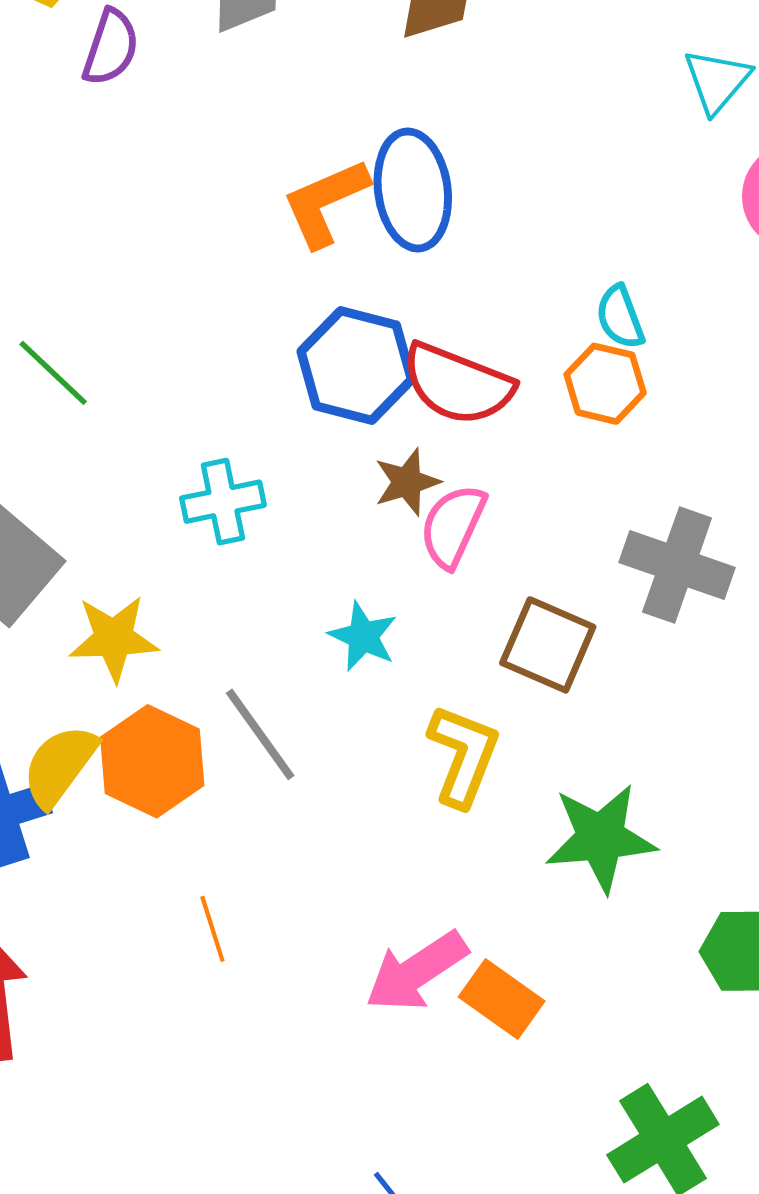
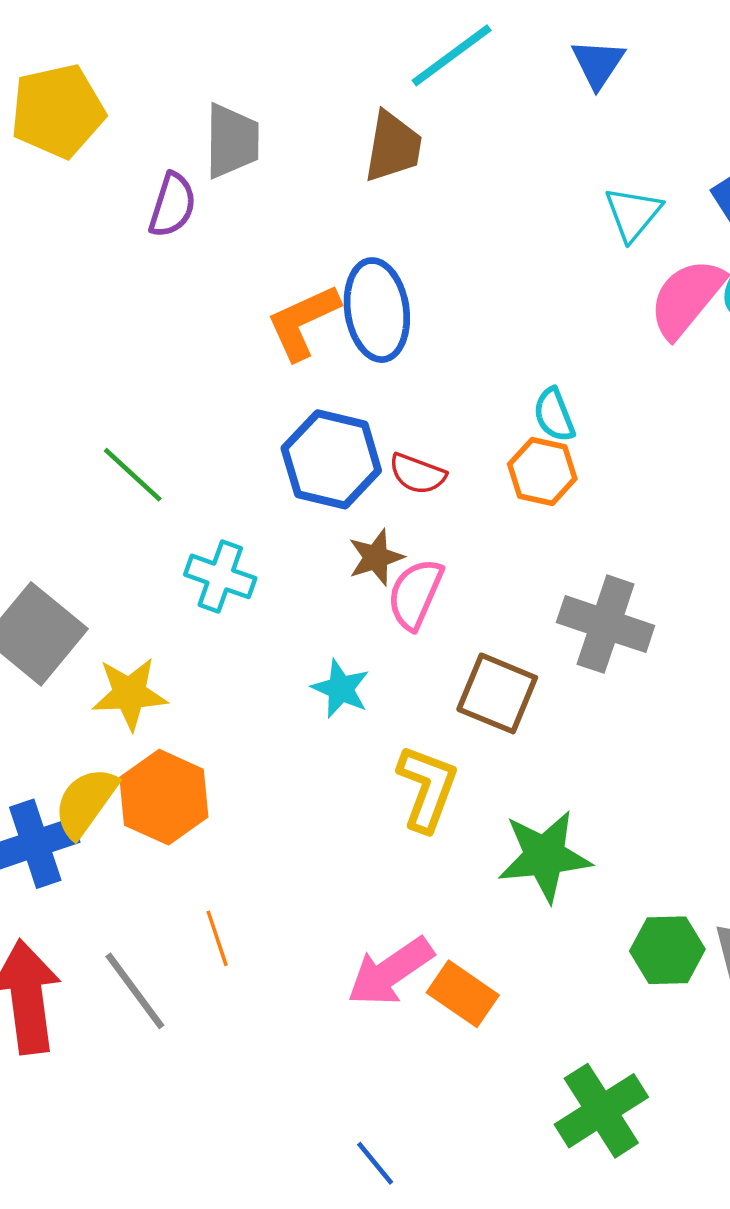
purple semicircle: (111, 47) -> (172, 205), moved
green line: (53, 373) -> (133, 475), moved
red semicircle: (458, 384) -> (417, 474), size x0.6
cyan cross: (223, 502) -> (220, 576), turned 32
gray line: (260, 734) -> (135, 991), moved

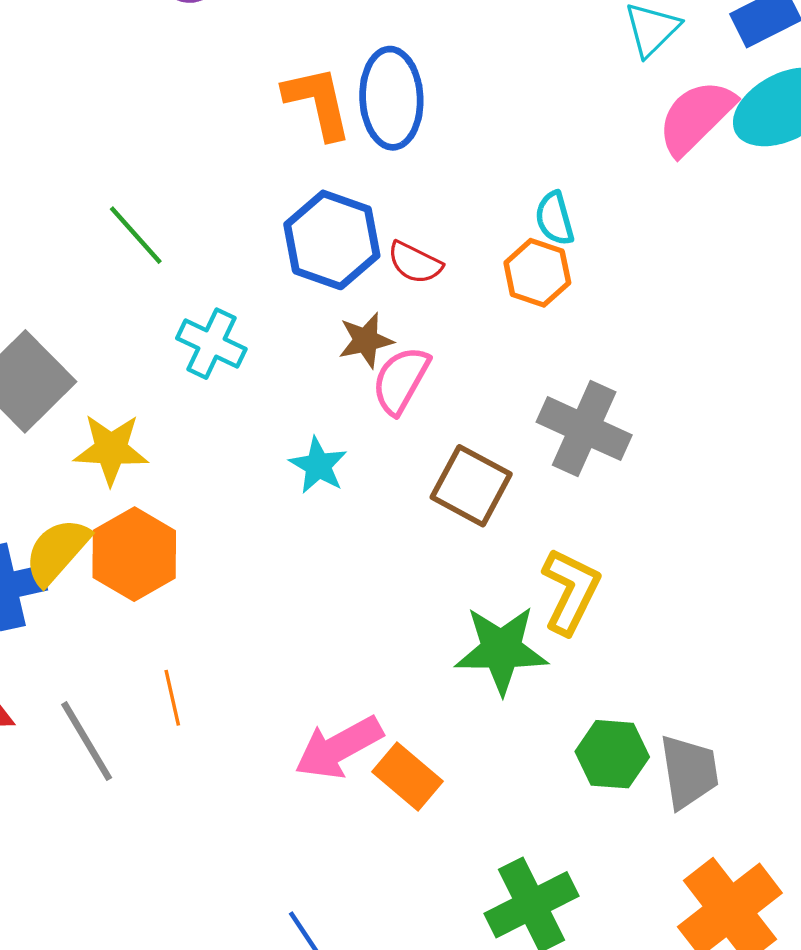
orange L-shape: (303, 322) -> (318, 102), turned 96
yellow L-shape: (427, 788) -> (571, 591), moved

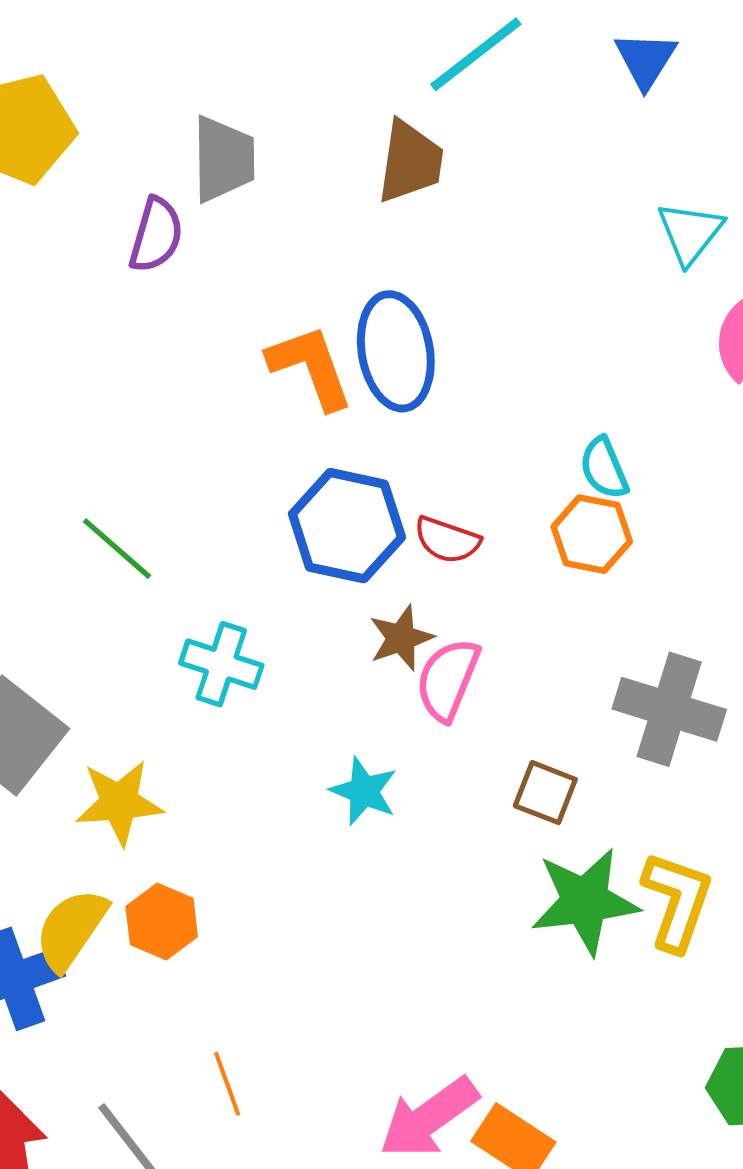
brown square: (471, 486) -> (545, 793), size x0.7
orange hexagon: (134, 554) -> (162, 922), size x0.7
green star: (501, 650) -> (585, 901), moved

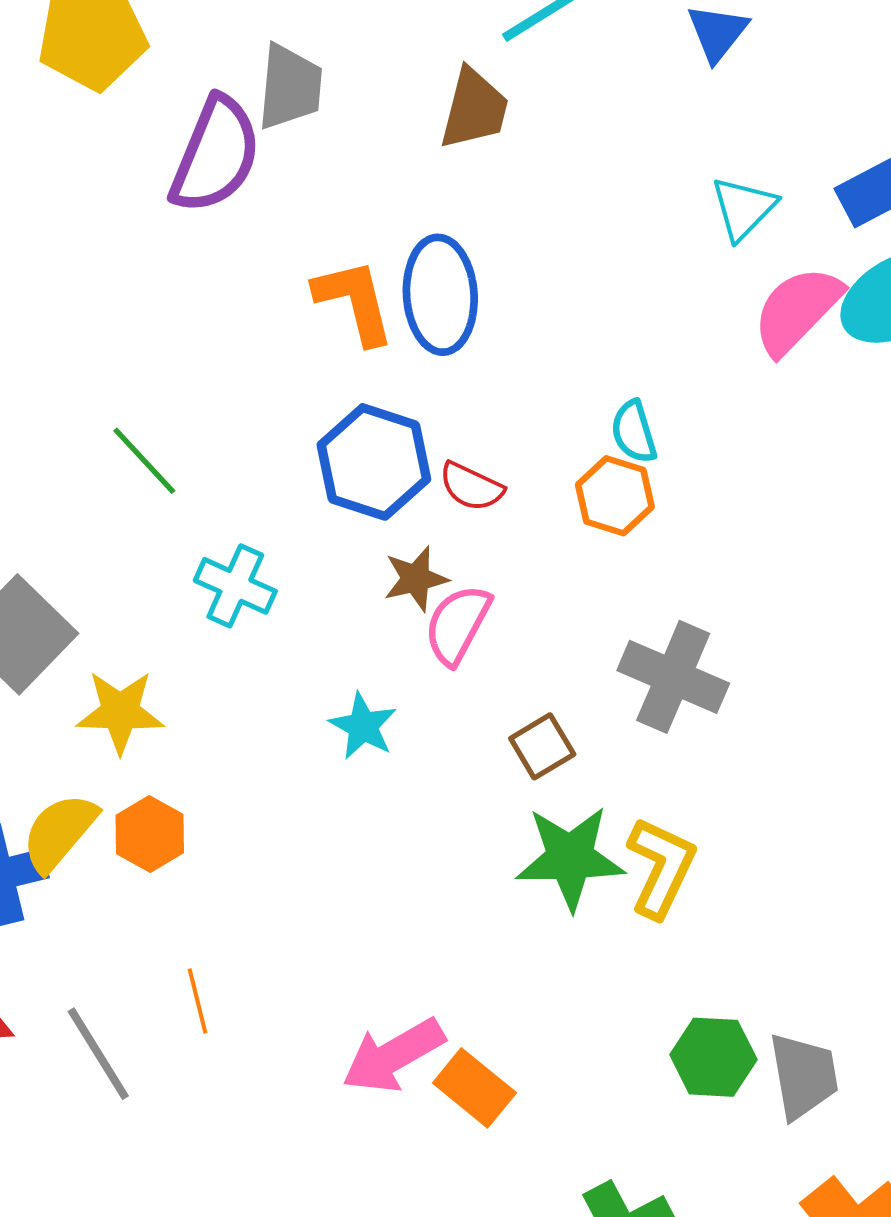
purple semicircle: (156, 235) -> (215, 155), size x1.6
brown square: (545, 793) -> (542, 746), turned 32

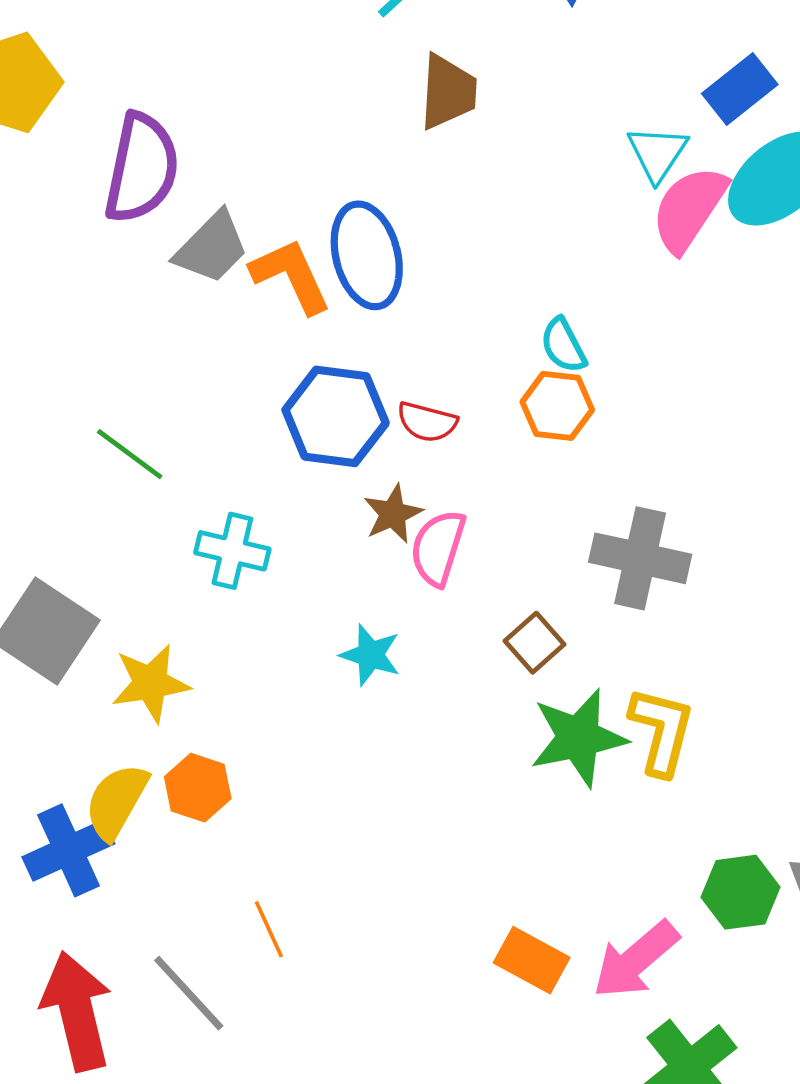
gray trapezoid: (290, 87) -> (212, 248), moved, turned 50
brown trapezoid: (474, 109) -> (448, 92), moved
cyan triangle: (743, 208) -> (657, 153), moved
pink arrow: (393, 1056) -> (636, 960), moved

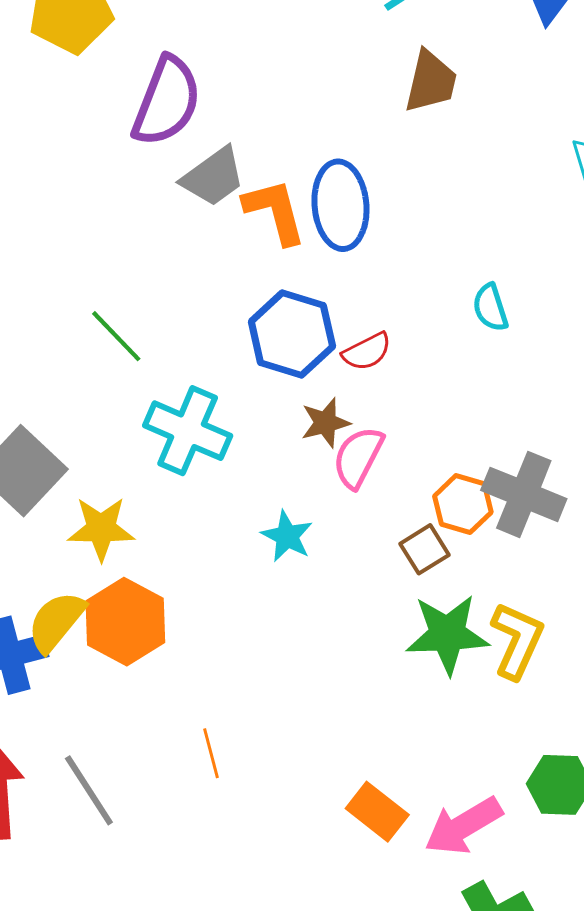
orange hexagon: (557, 406) -> (463, 504), moved
red semicircle: (427, 422) -> (367, 352), turned -51
cyan cross: (232, 551) -> (188, 431), size x1.4
orange hexagon: (198, 788) -> (125, 622), size x1.5
orange line: (269, 929) -> (211, 753), moved

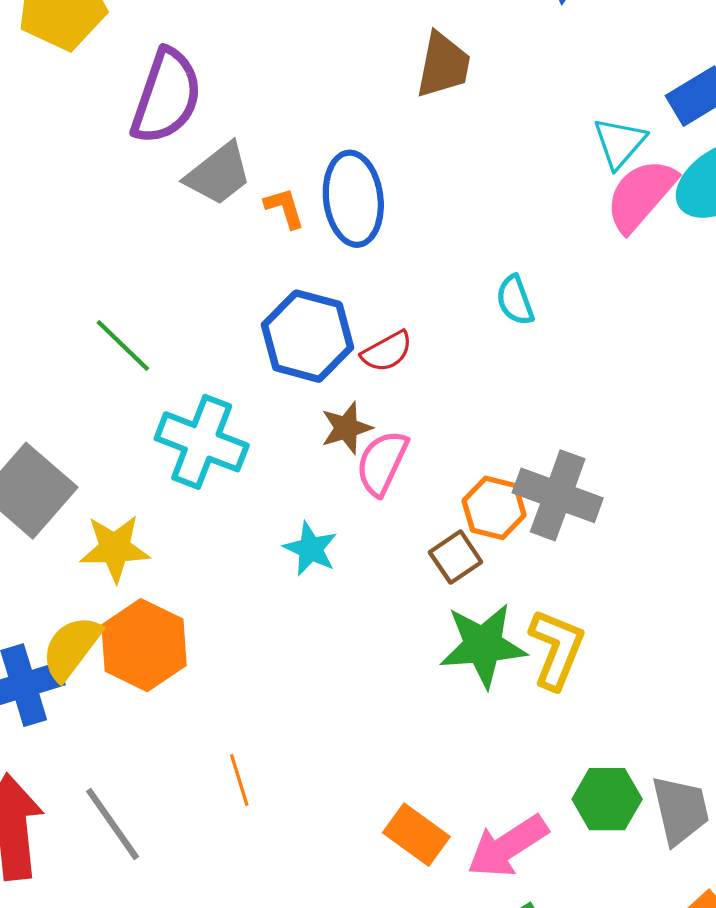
orange L-shape: (275, 211) -> (285, 208), size x0.6

